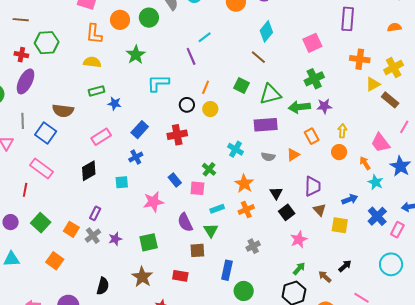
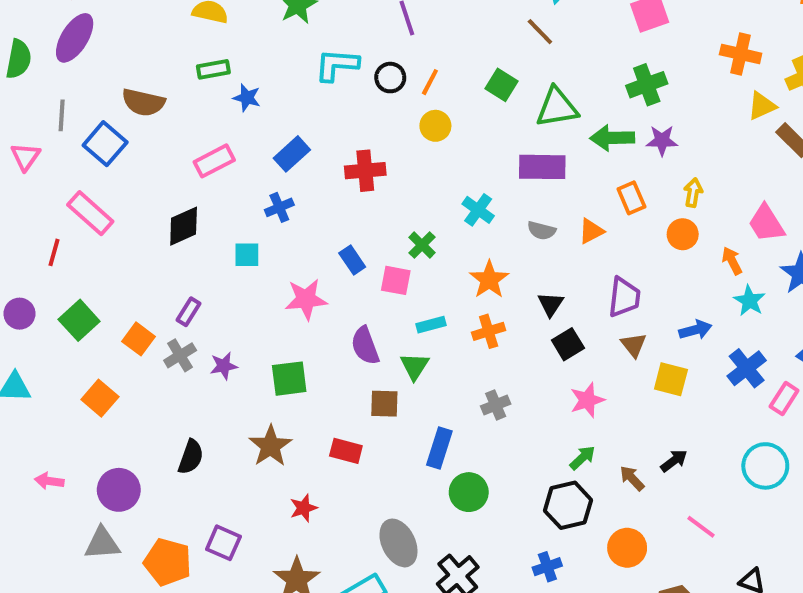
black circle: (187, 105) -> (390, 78), moved

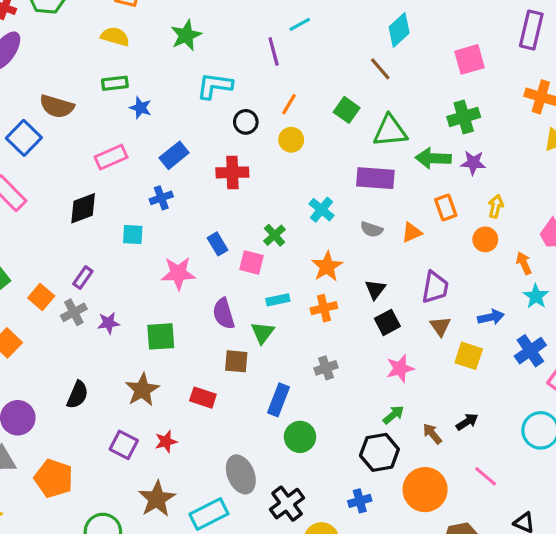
black circle: (390, 78) -> (246, 122), moved
purple square: (223, 543) -> (124, 445), moved
orange circle: (627, 548) -> (425, 490), size x1.4

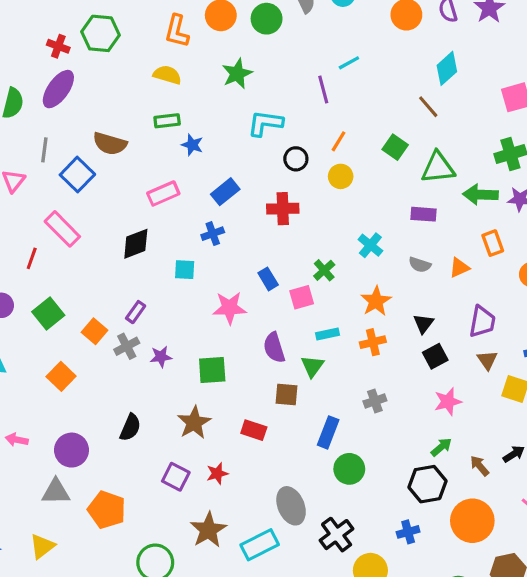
purple rectangle: (375, 178) -> (423, 214), size x0.7
pink square: (252, 263) -> (302, 297), turned -30

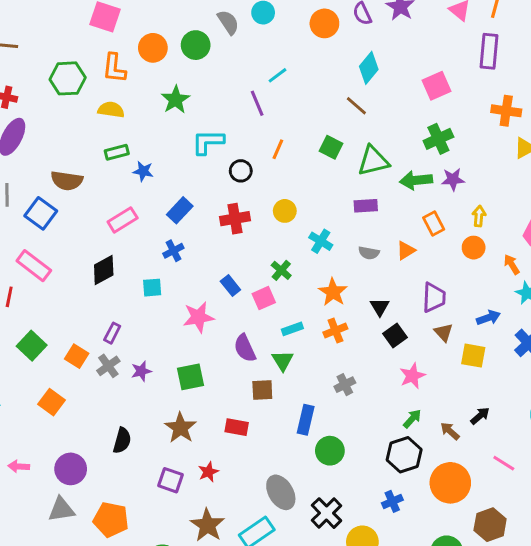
green hexagon: (101, 33) -> (68, 78), moved
yellow circle: (341, 176) -> (285, 211), moved

